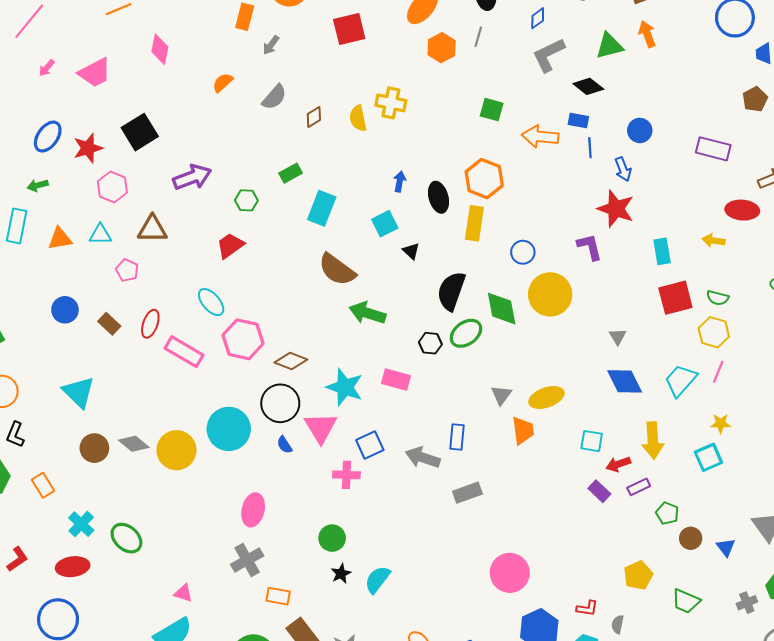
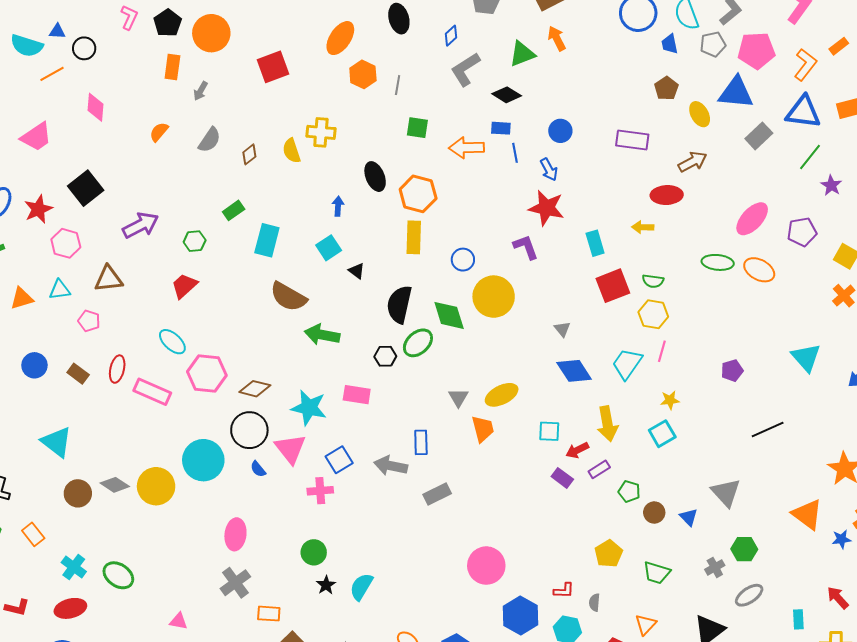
gray line: (478, 37) -> (398, 85), moved
black ellipse: (438, 197) -> (375, 177), moved
red L-shape: (17, 559) -> (17, 608), turned 55

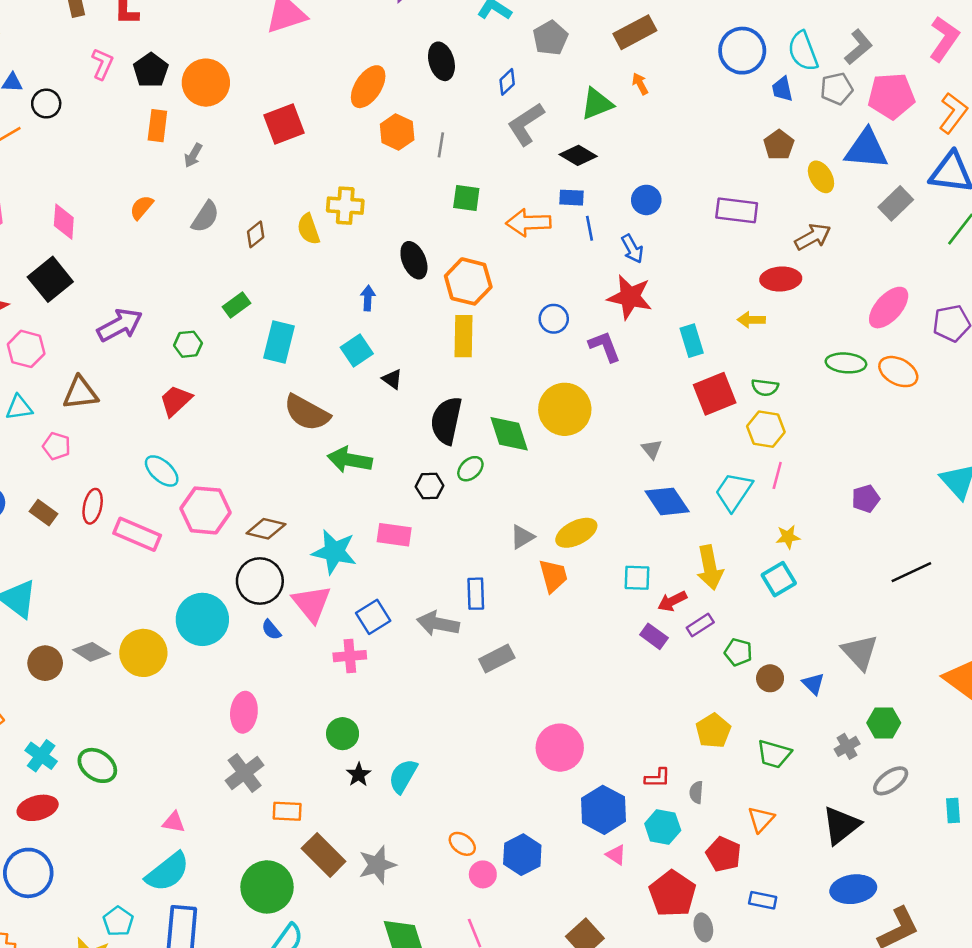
orange arrow: (557, 38) -> (640, 84), size x0.7
pink diamond: (96, 107) -> (64, 222), moved
blue circle: (463, 260) -> (554, 319), moved
green ellipse: (418, 343) -> (470, 469), size x0.7
gray triangle: (458, 398) -> (522, 537), turned 30

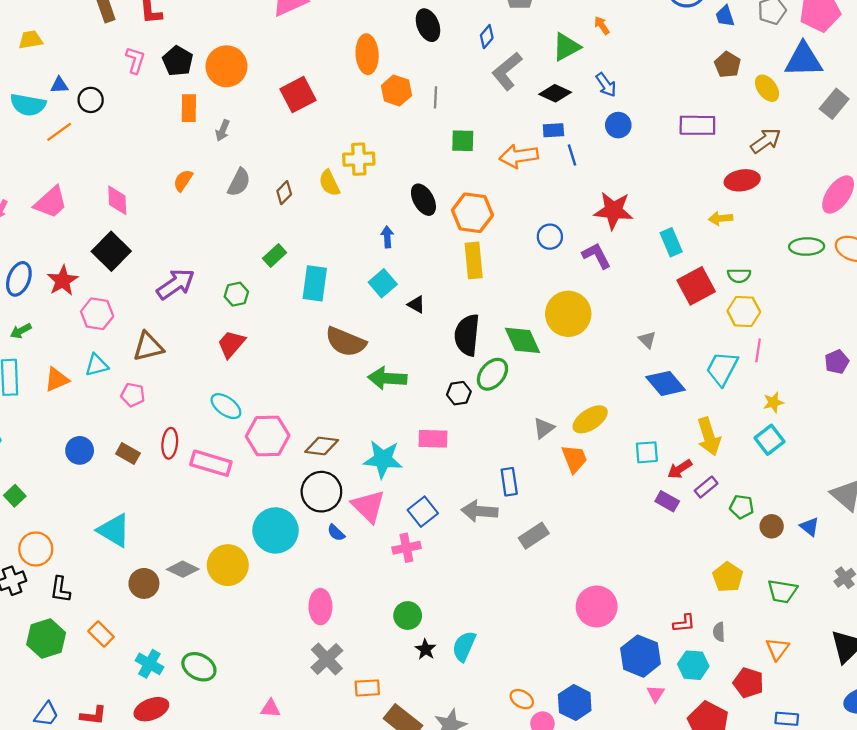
orange ellipse: (368, 87) -> (367, 54), turned -30
blue arrow: (632, 249) -> (606, 85), moved
green ellipse: (470, 469) -> (492, 374), size x1.4
pink triangle: (616, 855) -> (656, 694), turned 36

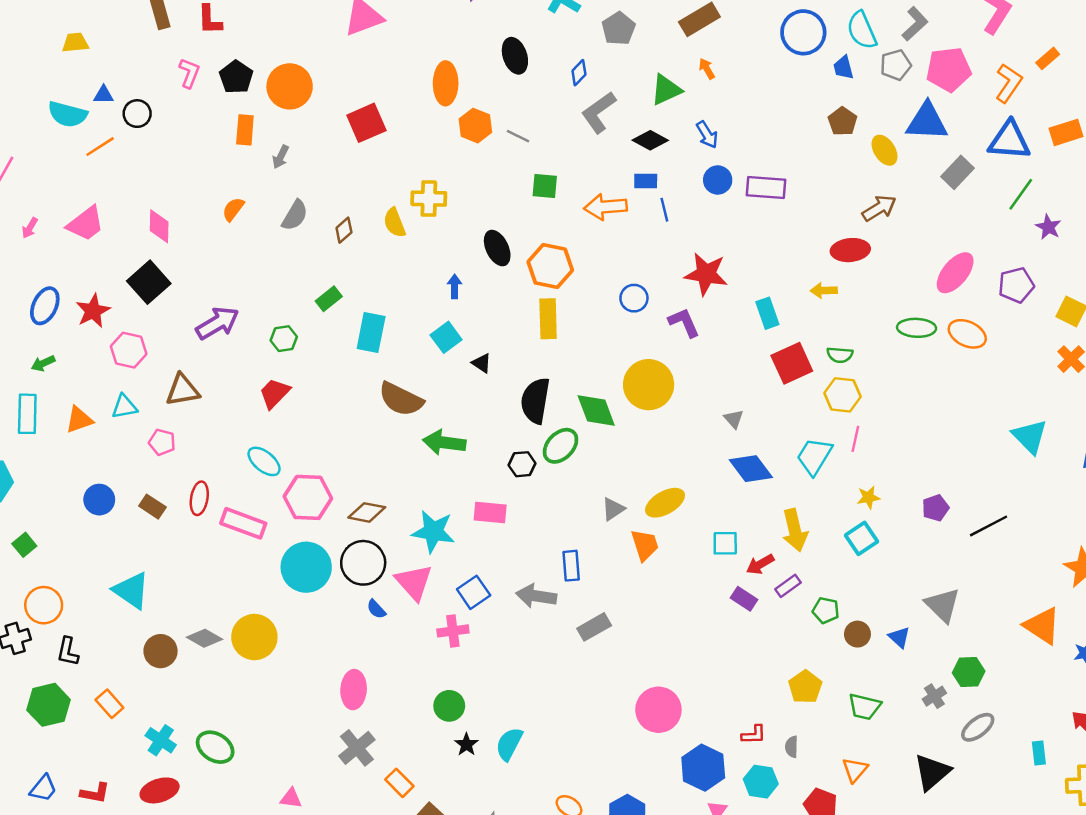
gray line: (435, 97) -> (518, 136), turned -70
purple rectangle: (697, 125) -> (766, 187), moved
purple pentagon: (837, 362) -> (935, 508), moved
cyan circle: (276, 530) -> (306, 567), moved
orange rectangle: (367, 688) -> (399, 783), turned 45

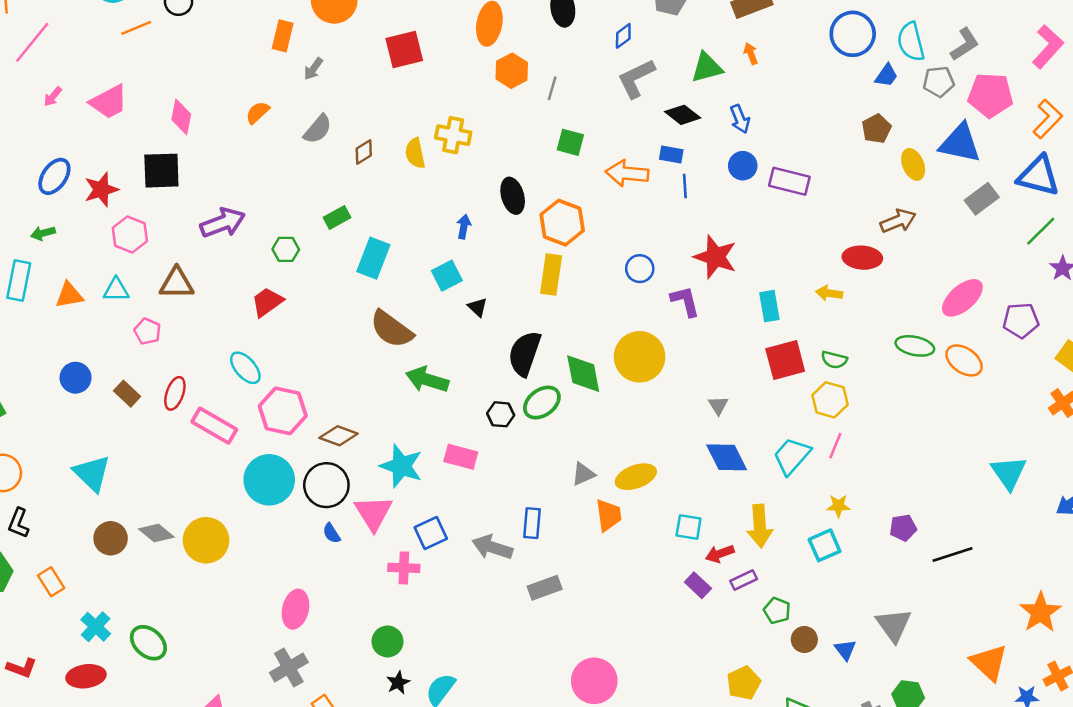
blue trapezoid: (843, 68) -> (886, 75), turned -140
gray line: (518, 136) -> (552, 88), turned 70
black square: (149, 282) -> (161, 171), turned 30

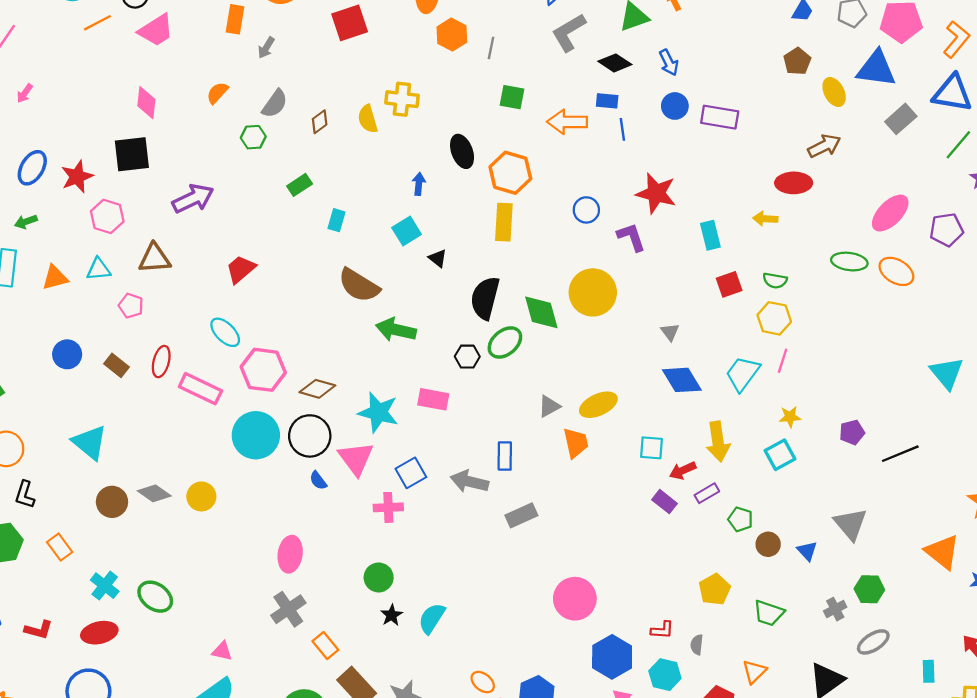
pink trapezoid: (109, 102) -> (156, 30), moved
green hexagon: (286, 249) -> (253, 137), moved
cyan rectangle: (373, 258) -> (337, 220), size x0.6
red square: (785, 360) -> (729, 284), size x0.7
yellow circle: (206, 540) -> (201, 496), size x0.7

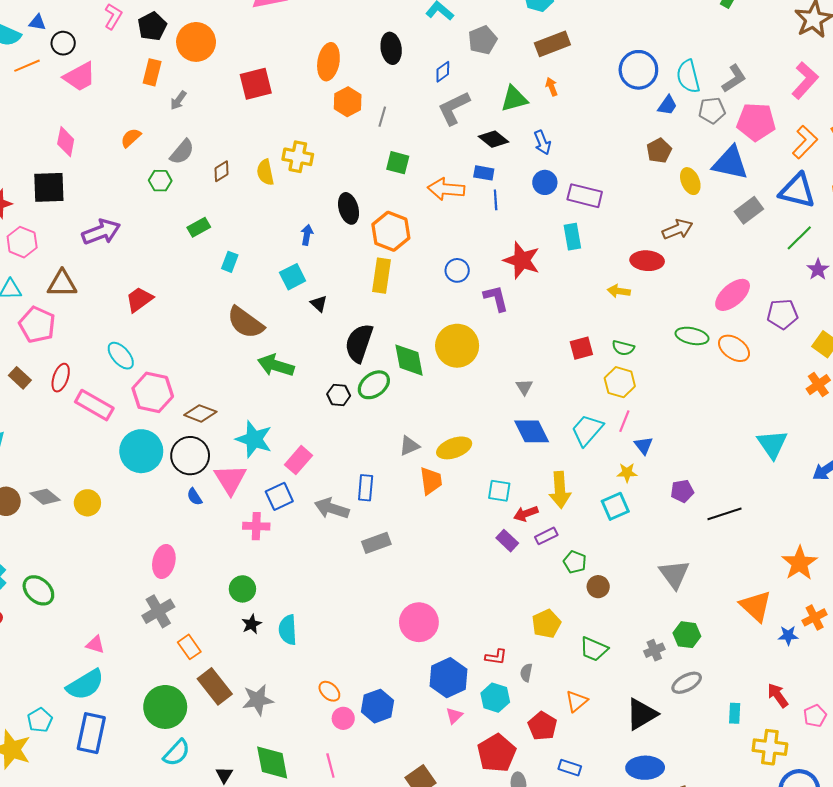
cyan rectangle: (710, 235) -> (572, 237), moved
pink pentagon: (131, 306) -> (37, 325), size x1.6
pink rectangle: (433, 399) -> (299, 460), moved, turned -64
blue triangle: (807, 551) -> (644, 446), moved
cyan semicircle: (432, 618) -> (288, 630), turned -40

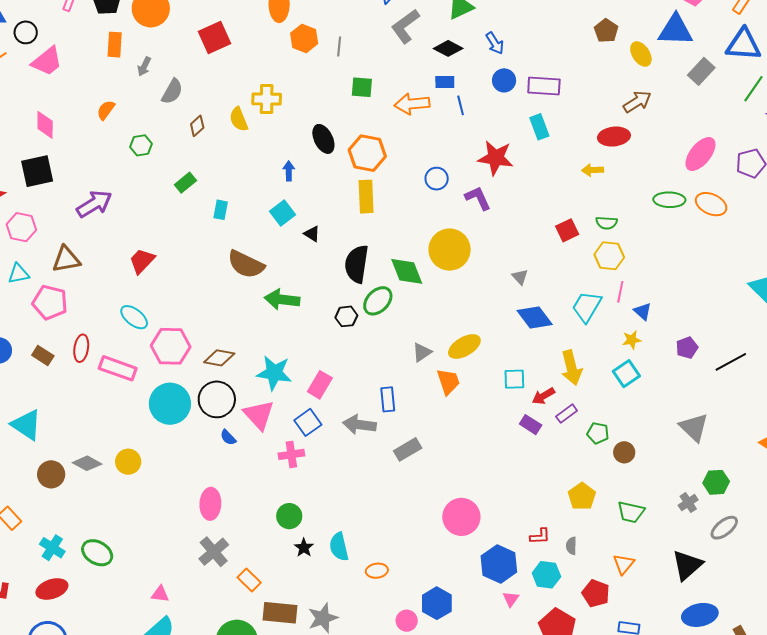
gray semicircle: (182, 152) -> (172, 91), moved
brown rectangle: (215, 686) -> (280, 613), turned -36
orange ellipse: (329, 691) -> (377, 571), moved, turned -40

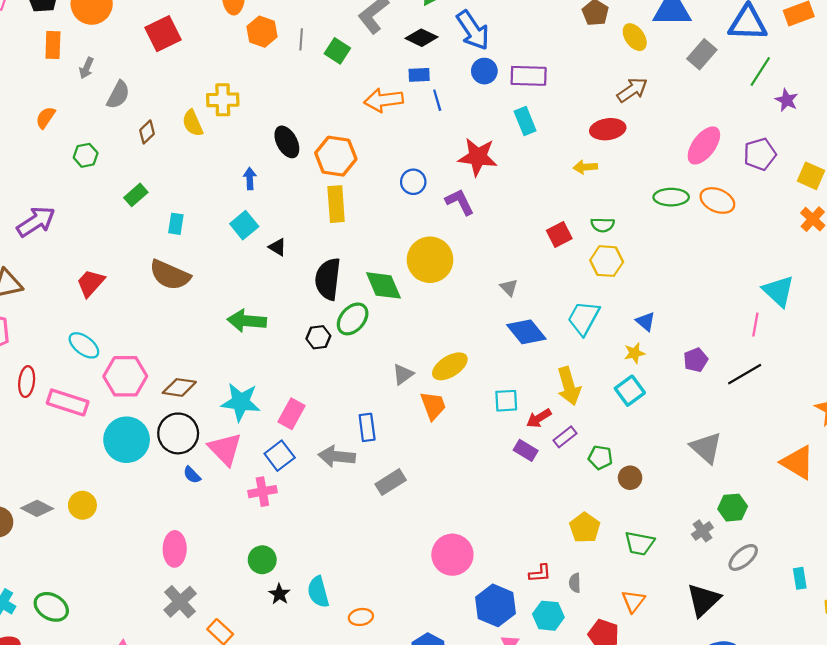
blue arrow: (495, 43) -> (473, 30), size x1.6
green square: (362, 87) -> (337, 51), moved, turned 30
brown semicircle: (246, 264) -> (170, 275), moved
pink line: (620, 292) -> (755, 325), moved

